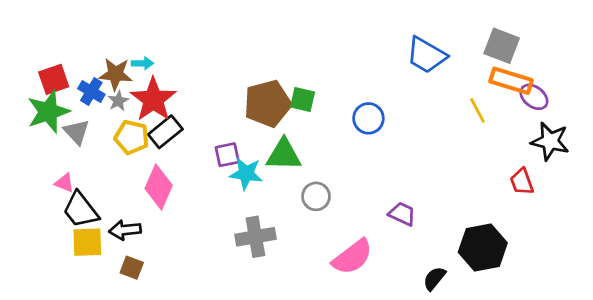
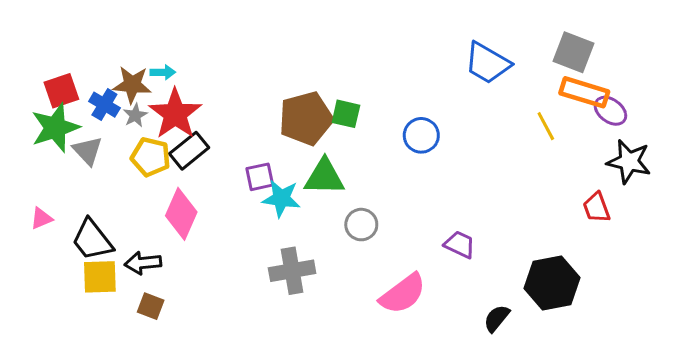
pink triangle: (64, 183) -> (41, 218), moved, turned -45

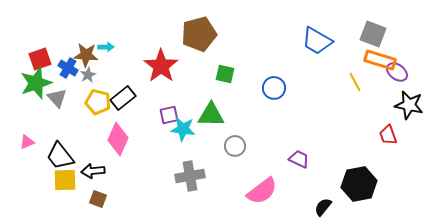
red star: (175, 114) -> (161, 66), moved
brown pentagon: (306, 118) -> (199, 34), moved

